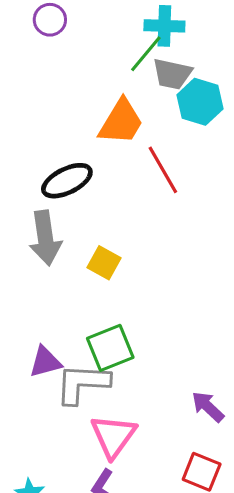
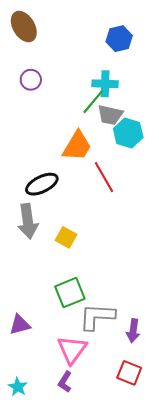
purple triangle: (45, 362) -> (20, 325), moved
gray L-shape: (82, 383) -> (97, 317), moved
purple arrow: (208, 407) -> (133, 331), turned -125

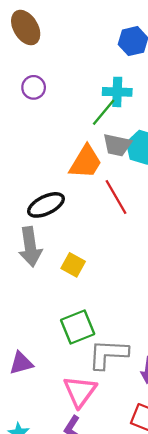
gray trapezoid: (110, 115) -> (117, 145), moved

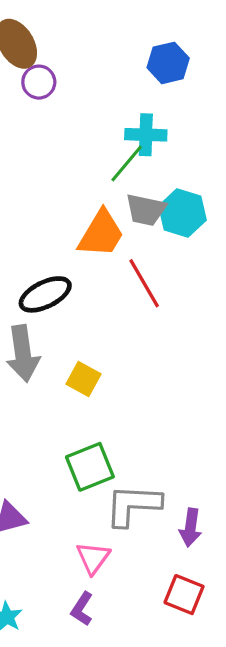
purple circle: (34, 87) -> (39, 82), moved
pink triangle: (80, 391) -> (93, 558), size x0.7

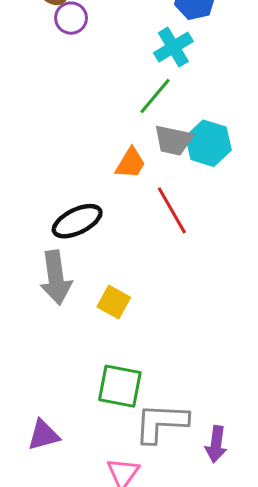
cyan cross: (146, 135) -> (173, 47), moved, turned -33
orange trapezoid: (101, 234) -> (131, 163), size x0.7
green square: (90, 467) -> (120, 386), turned 33

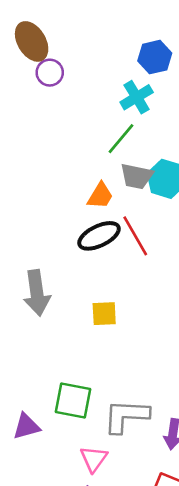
black ellipse: (77, 221) -> (99, 236), moved
yellow square: (114, 302) -> (104, 314), moved, turned -32
green square: (120, 386) -> (73, 400), moved

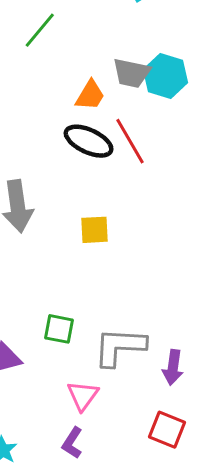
green line: (121, 139) -> (40, 30), moved
black ellipse: (99, 236) -> (89, 141), turned 51
green square: (73, 400) -> (59, 329), size x0.7

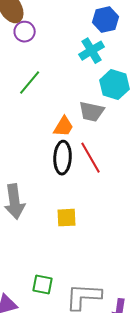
cyan hexagon: (166, 76) -> (115, 85), moved
black ellipse: (89, 141) -> (63, 158), turned 68

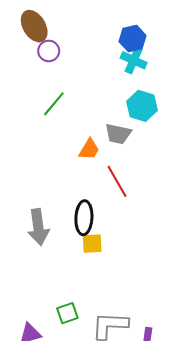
cyan cross: (92, 51) -> (134, 60), moved, turned -35
black ellipse: (63, 158) -> (84, 218), moved
green square: (43, 285) -> (67, 313), turned -30

